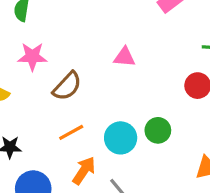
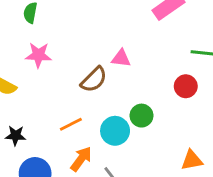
brown semicircle: (67, 86) -> (94, 80), moved
green circle: (158, 130) -> (142, 116), moved

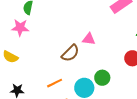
pink star: (38, 55) -> (20, 28), moved

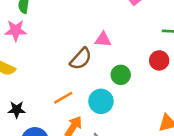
green circle: (102, 78) -> (121, 75), moved

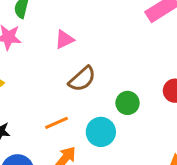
pink triangle: (103, 40) -> (64, 39), moved, turned -36

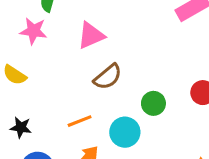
pink triangle: (64, 39) -> (91, 35), size x1.4

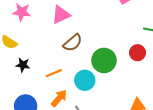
green circle: (153, 103) -> (104, 60), size x1.5
black star: (21, 127) -> (23, 65), moved

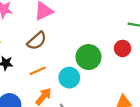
brown semicircle: (73, 43) -> (37, 41), moved

